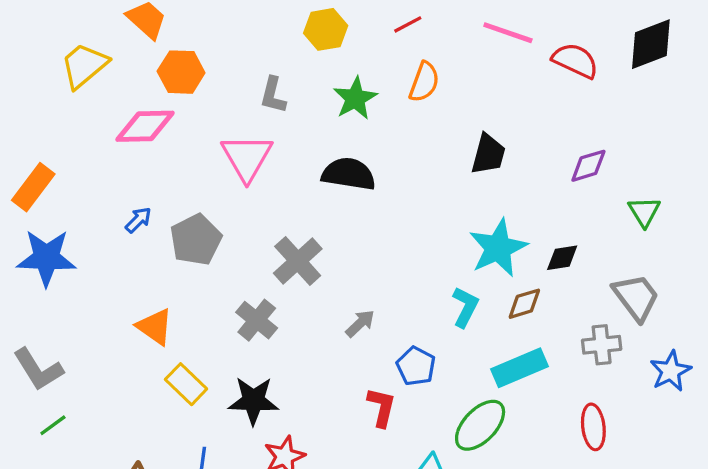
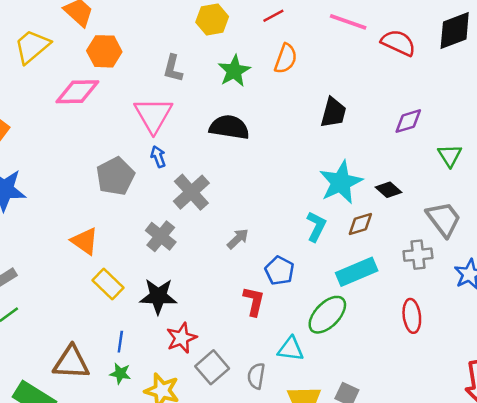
blue arrow: (138, 220) -> (158, 157), moved, turned -65
black diamond: (562, 258) -> (389, 190), turned 50

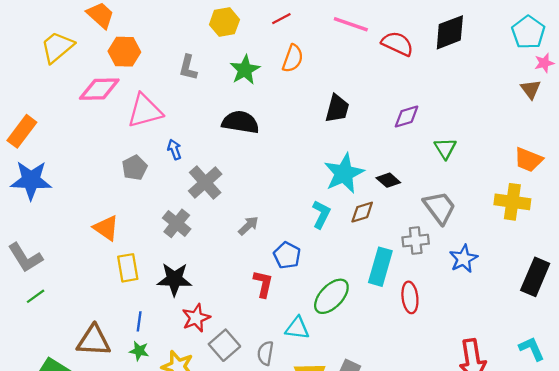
pink triangle: (153, 115) -> (145, 111), moved, turned 45
gray pentagon: (115, 176) -> (135, 168), size x0.7
cyan rectangle: (357, 272) -> (380, 267), moved, turned -51
yellow rectangle: (108, 284) -> (128, 268), turned 36

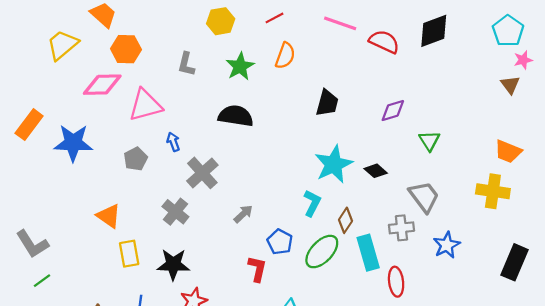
blue star: (31, 180) -> (73, 143), moved
brown diamond: (362, 212) -> (345, 220), moved, turned -40
cyan rectangle: (380, 267) -> (368, 253), turned -32
green ellipse: (331, 296) -> (322, 252), moved

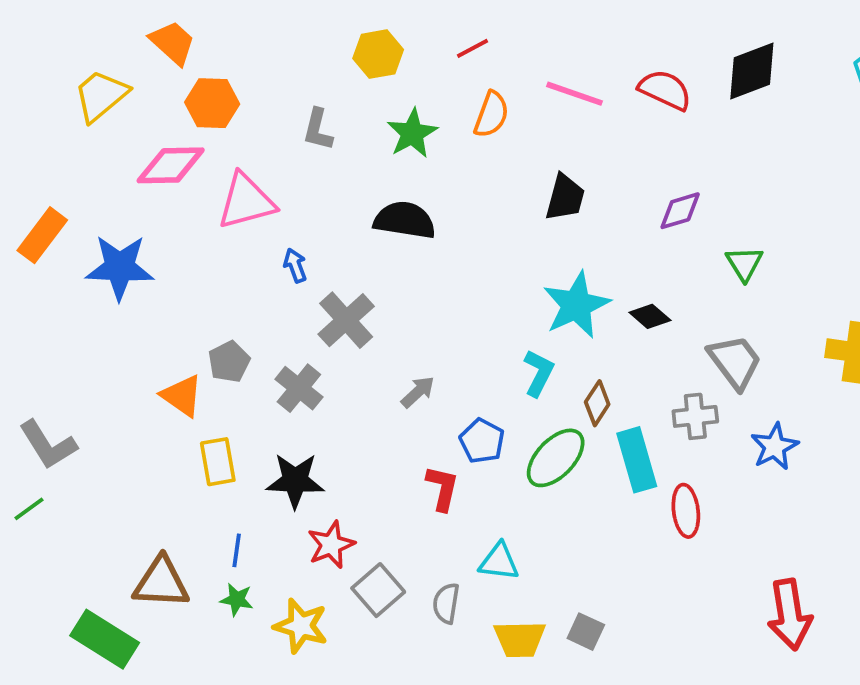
pink line: (340, 23) -> (574, 94), moved
gray pentagon: (136, 159) -> (229, 362), moved
green line: (42, 281) -> (29, 509), moved

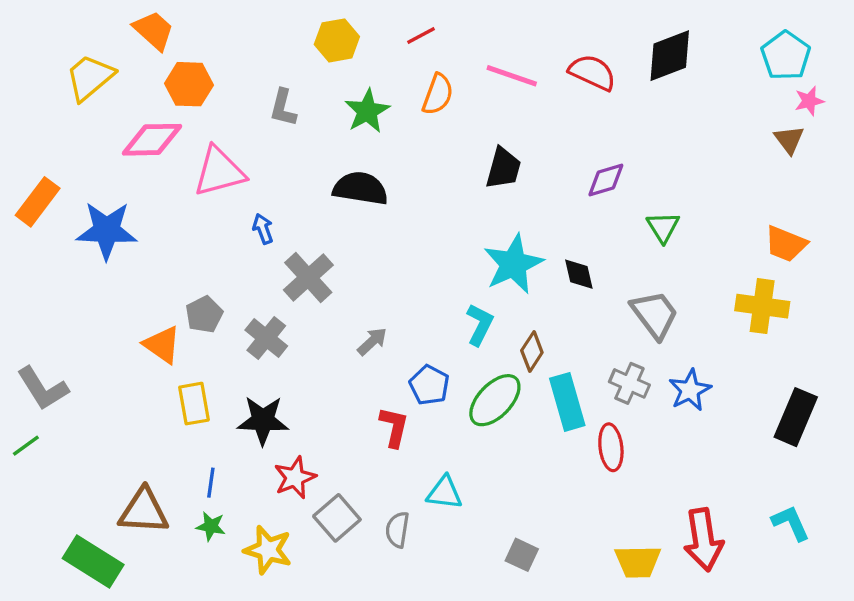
black diamond: (650, 316) -> (579, 274), turned 36
gray cross: (695, 416) -> (629, 383), moved, turned 30
yellow trapezoid: (520, 639) -> (638, 562), moved

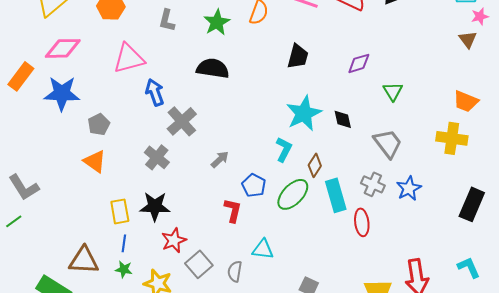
pink diamond: (152, 140) -> (63, 48), moved
blue arrow: (263, 229) -> (155, 92), size x1.5
gray pentagon: (204, 314) -> (99, 124), moved
yellow rectangle: (194, 404) -> (120, 211), moved

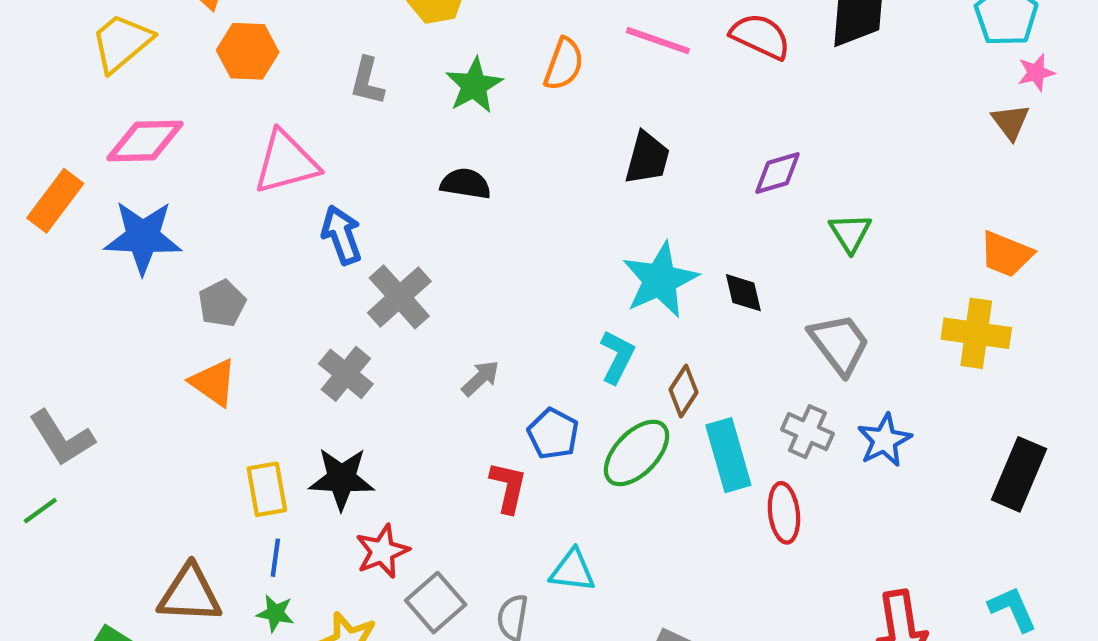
black semicircle: (213, 68) -> (466, 184), size x0.7

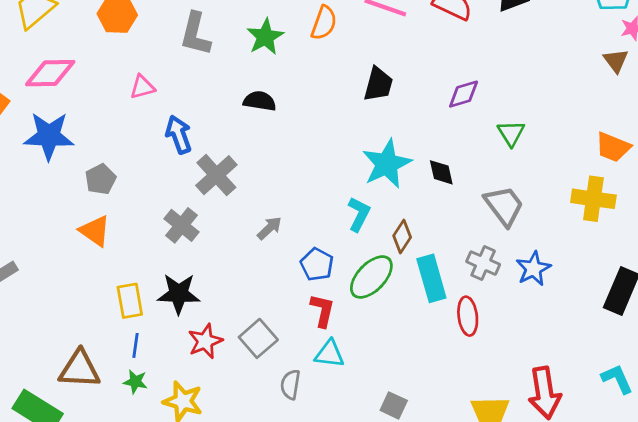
gray L-shape: (367, 81) -> (195, 34), size x1.4
pink triangle: (286, 162) -> (142, 87), size x0.6
red L-shape: (508, 487) -> (323, 311), moved
gray square: (436, 603) -> (258, 338), moved

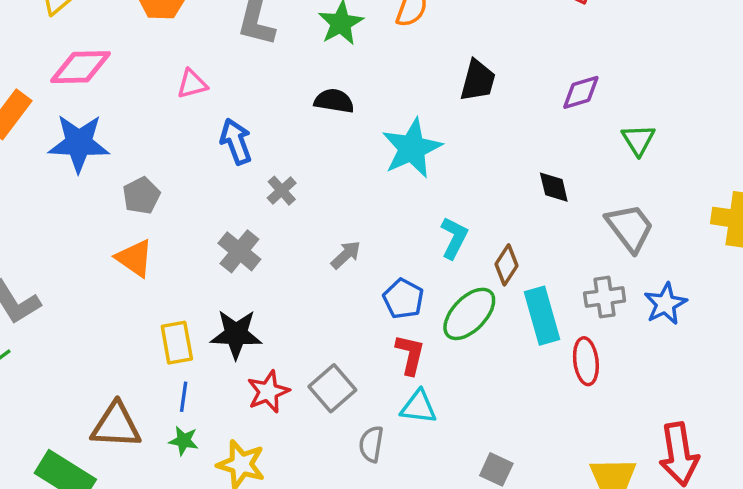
cyan star: (387, 164) -> (412, 148), moved
gray cross: (216, 175) -> (282, 191), size x0.6
gray cross: (483, 263) -> (605, 297), turned -32

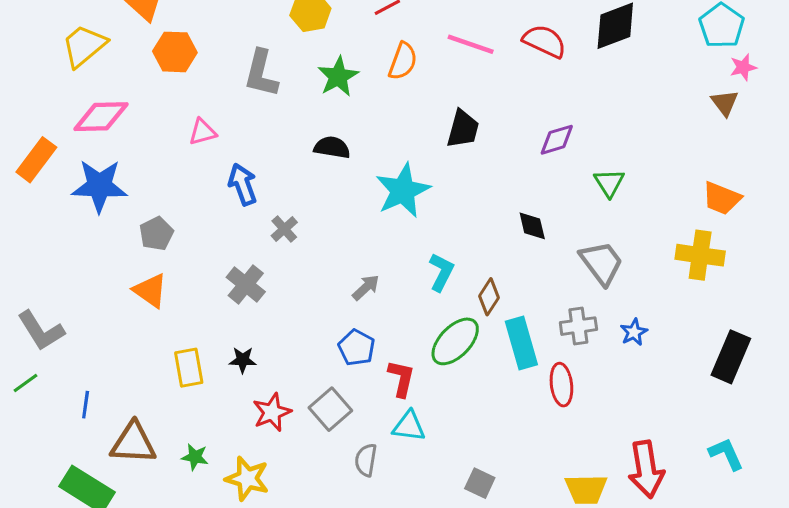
gray arrow: (346, 255) -> (366, 288), moved
blue pentagon: (403, 299) -> (357, 348), moved
blue star: (665, 304) -> (634, 332), size x0.7
black star: (236, 334) -> (243, 360), size x0.6
blue line: (184, 397) -> (86, 405), moved

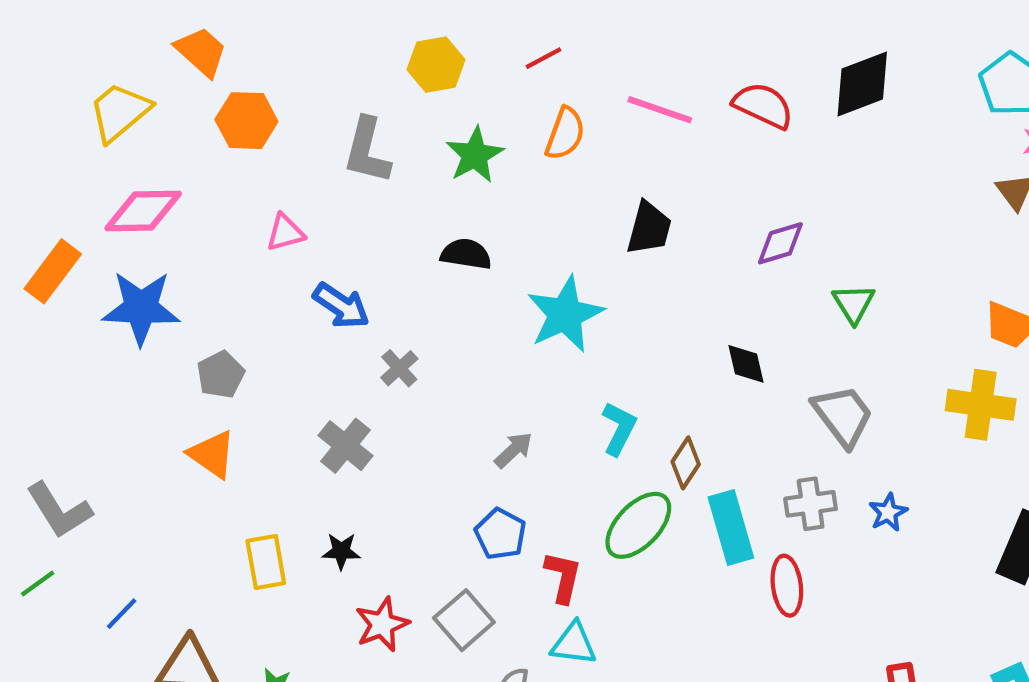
blue arrow: (243, 184) -> (341, 306), turned 144
blue line: (86, 405) -> (122, 614), turned 36

